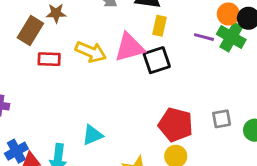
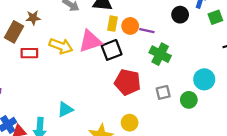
orange circle: (228, 14) -> (130, 26), moved
green cross: (231, 37) -> (160, 54), moved
red pentagon: (176, 125) -> (128, 82), moved

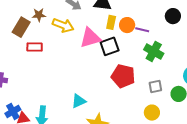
yellow arrow: (61, 46) -> (63, 25), moved
cyan triangle: (65, 109) -> (79, 101), moved
yellow circle: (130, 123) -> (152, 113), moved

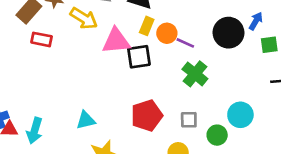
black circle: (173, 16) -> (228, 33), size x1.5
red pentagon: (123, 76) -> (147, 116), moved, turned 30

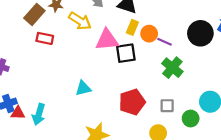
cyan triangle: (86, 120) -> (83, 88), moved

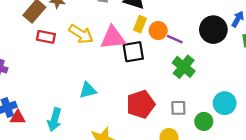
yellow arrow: (80, 21) -> (81, 34), moved
cyan arrow: (39, 114) -> (54, 120), moved

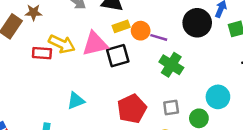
yellow rectangle: (140, 24) -> (121, 26), turned 56
red rectangle: (46, 37) -> (42, 53), moved

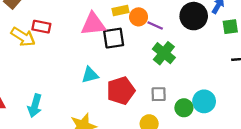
yellow arrow: (62, 44) -> (23, 37), moved
cyan circle: (218, 97) -> (204, 101), moved
cyan triangle: (76, 101) -> (90, 75), moved

